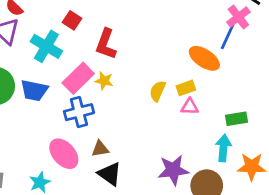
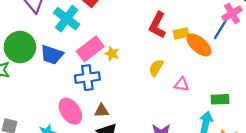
red L-shape: (106, 44) -> (157, 25), moved
yellow rectangle: (186, 88) -> (181, 34), moved

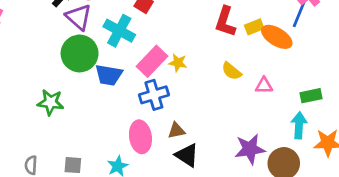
green circle: (20, 47) -> (80, 53), moved
yellow semicircle: (156, 68) -> (231, 71), turned -72
pink ellipse: (70, 111) -> (140, 137), turned 35

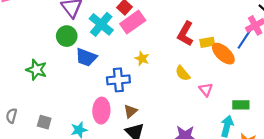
green circle: (80, 53) -> (67, 36), size x0.7
pink rectangle: (152, 61) -> (133, 22), moved
pink triangle: (264, 85) -> (206, 90), turned 40
brown triangle: (176, 131) -> (130, 111), turned -40

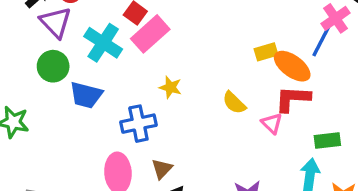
red L-shape: (185, 34) -> (293, 99), moved, turned 70

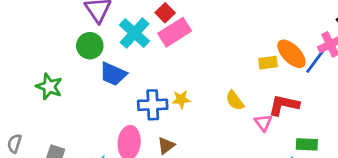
orange ellipse: (292, 66) -> (291, 54), moved
yellow star: (170, 87) -> (181, 99), moved, turned -30

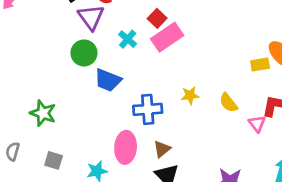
cyan cross: (134, 33) -> (128, 39), size x0.6
green star: (49, 87) -> (43, 113), moved
yellow star: (181, 99) -> (190, 95), moved

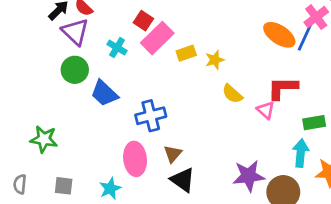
yellow rectangle: (260, 64) -> (186, 53), moved
blue trapezoid: (108, 80) -> (104, 93), turned 32
yellow star: (190, 95) -> (215, 60), moved

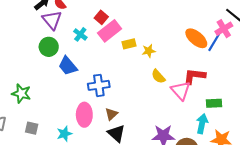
pink triangle: (266, 110) -> (181, 91), size x1.5

